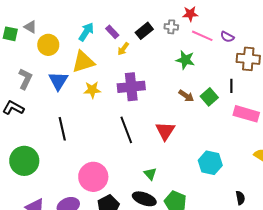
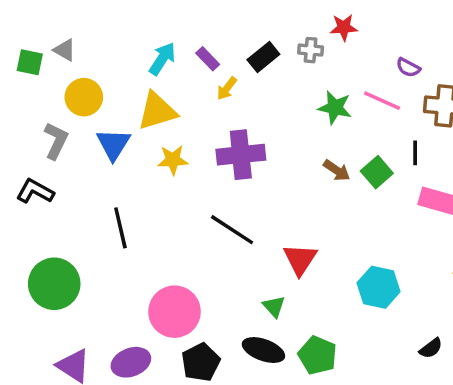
pink line: (202, 36) -> (382, 101), moved
yellow circle: (48, 45) -> (84, 97), moved
black line: (126, 130) -> (232, 230), turned -36
red triangle: (165, 131) -> (300, 259), moved
black semicircle: (240, 198) -> (431, 348), turned 64

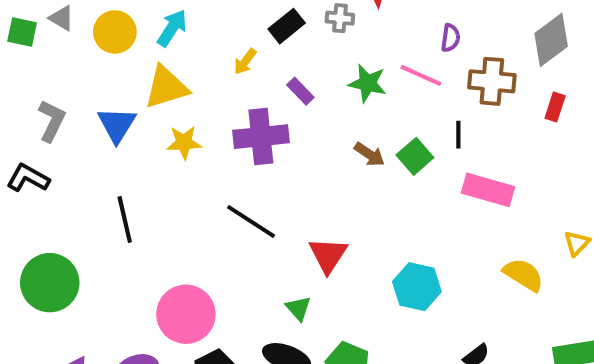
purple rectangle: (208, 59) -> (300, 91), moved
purple semicircle: (408, 67) -> (450, 38), turned -110
yellow circle: (84, 97) -> (115, 32), moved

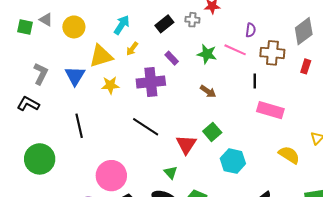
cyan arrow: (172, 28) -> (122, 25), moved
yellow arrow: (245, 62) -> (132, 49), moved
green square: (415, 156) -> (212, 132), moved

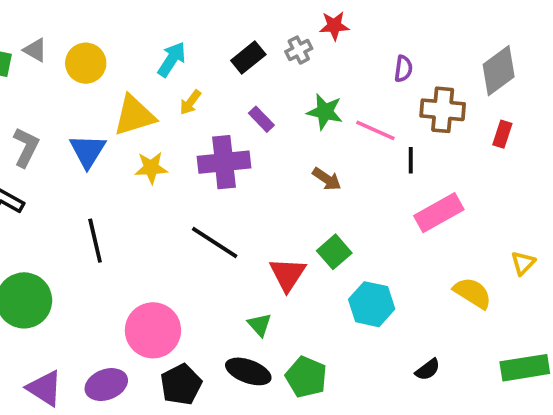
gray cross: (192, 20) -> (299, 50), turned -32
pink line: (235, 50) -> (375, 130), moved
pink rectangle: (270, 110) -> (439, 213), turned -45

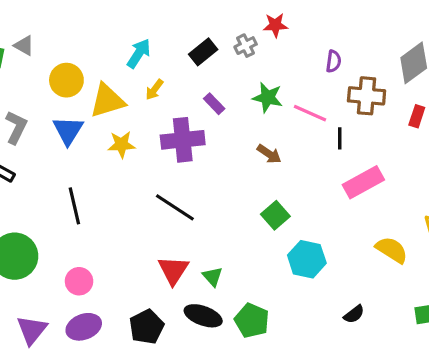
yellow circle: (86, 63) -> (66, 80), moved
red triangle: (288, 274) -> (173, 270), moved
pink circle: (153, 330) -> (79, 281), moved, size x0.6
purple triangle: (45, 388) -> (32, 330), turned 36

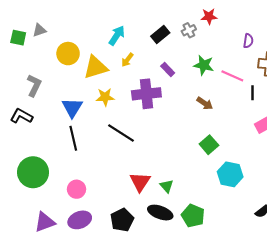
gray triangle: (24, 46) -> (39, 30), turned -48
blue triangle: (68, 130) -> (72, 108), moved
black line: (175, 207) -> (121, 133), moved
purple triangle: (32, 330) -> (45, 222), turned 30

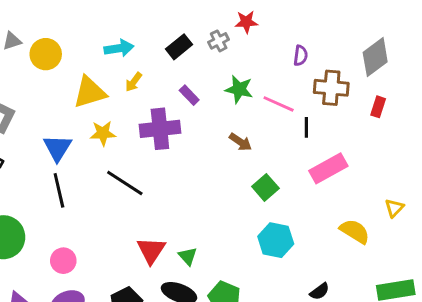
cyan arrow: (117, 36) -> (119, 48), turned 48
yellow circle: (68, 54) -> (46, 54), moved
green square: (209, 145) -> (265, 187), moved

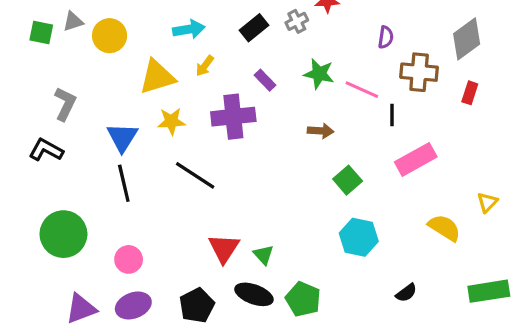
brown arrow: (240, 142) -> (321, 131), turned -30

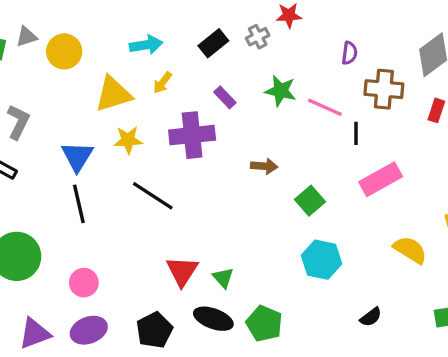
brown arrow: (321, 131) -> (264, 166), moved

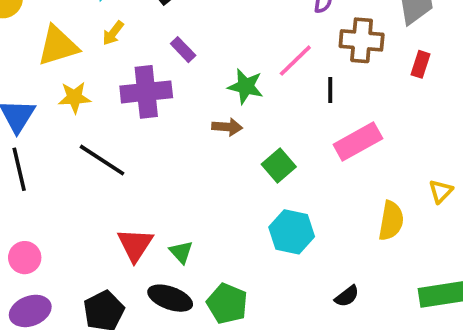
green star: (281, 91) -> (246, 86), moved
pink line: (325, 107) -> (295, 61), turned -68
yellow semicircle: (410, 250) -> (391, 221), turned 68

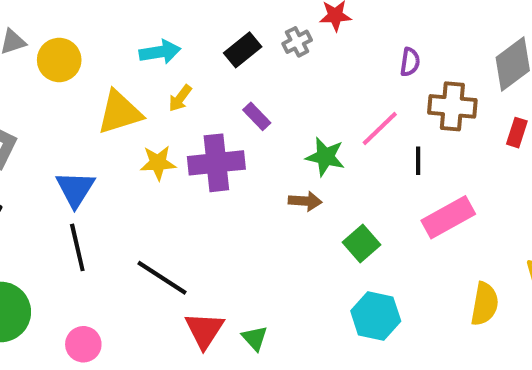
yellow star: (74, 97) -> (158, 163), moved
black line: (102, 160) -> (162, 278), moved

